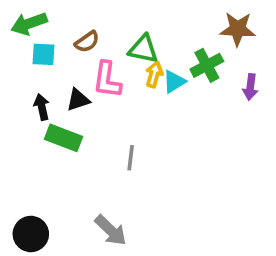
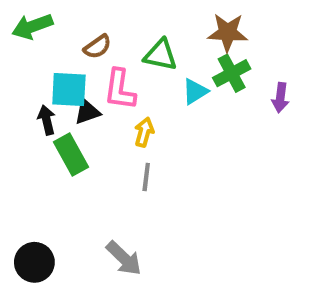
brown star: (238, 29) -> (228, 33), moved
cyan square: (44, 54) -> (69, 89), moved, size x1.4
yellow arrow: (154, 74) -> (144, 132), moved
green rectangle: (63, 138) -> (71, 155), turned 40

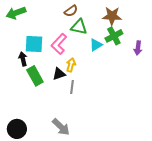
brown semicircle: (97, 47) -> (71, 11), moved
pink L-shape: (120, 89) -> (59, 44), turned 35
black triangle: (87, 112) -> (59, 74), moved

